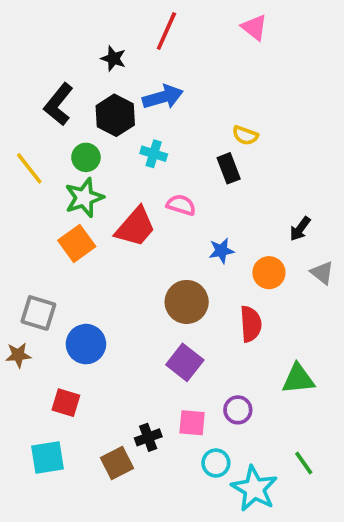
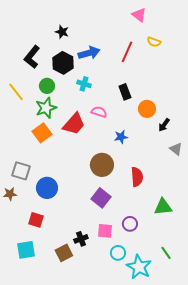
red line: (166, 31) -> (127, 52), moved
yellow semicircle: (245, 135) -> (154, 42), moved
orange circle: (269, 273) -> (147, 109), moved

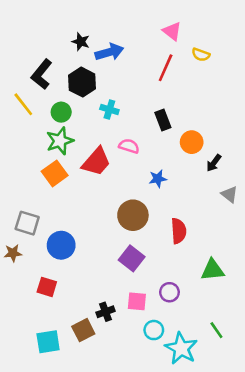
pink triangle: (139, 15) -> (172, 31), moved
blue arrow: (89, 53) -> (109, 52), moved
yellow line: (16, 92) -> (23, 104), moved
cyan square: (26, 250) -> (48, 342), moved

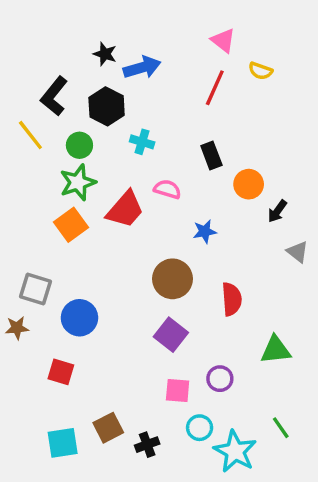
black cross: (106, 312) -> (147, 445), moved

